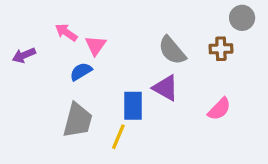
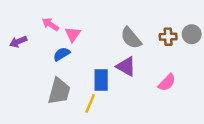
gray circle: (242, 18) -> (192, 34), moved

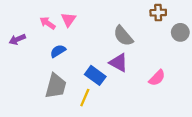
pink triangle: (73, 34) -> (68, 20), moved
brown cross: (168, 37) -> (158, 13), moved
blue rectangle: (101, 80) -> (95, 75), turned -54

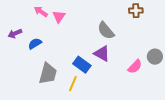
pink arrow: (48, 23) -> (41, 12), moved
gray circle: (180, 32) -> (155, 57), moved
blue semicircle: (58, 51) -> (35, 44), moved

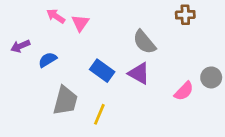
blue rectangle: (82, 65) -> (102, 71), moved

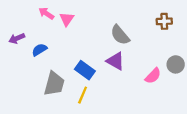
brown cross: (185, 15) -> (164, 21), moved
blue rectangle: (102, 71) -> (85, 70), moved

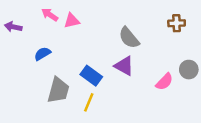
pink triangle: (67, 19) -> (72, 21), turned 42
purple arrow: (17, 38) -> (13, 27), moved, turned 35

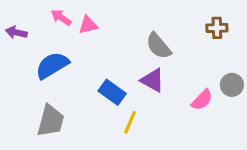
blue semicircle: (42, 54) -> (52, 65), size x1.6
gray trapezoid: (58, 90) -> (51, 121), moved
yellow line: (89, 102) -> (130, 122), moved

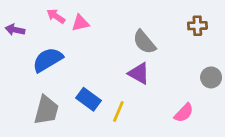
blue rectangle: (112, 92) -> (89, 99), moved
pink semicircle: (202, 100) -> (184, 113), moved

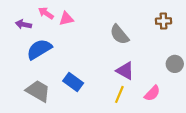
purple arrow: (15, 30) -> (23, 24), moved
purple triangle: (139, 73) -> (125, 71), moved
gray trapezoid: (46, 110) -> (38, 91), turned -75
yellow line: (118, 111) -> (119, 94), moved

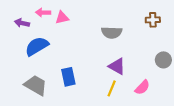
pink arrow: (46, 13) -> (43, 12), turned -32
gray semicircle: (119, 35) -> (112, 32), turned -48
blue rectangle: (73, 82) -> (68, 77), turned 42

